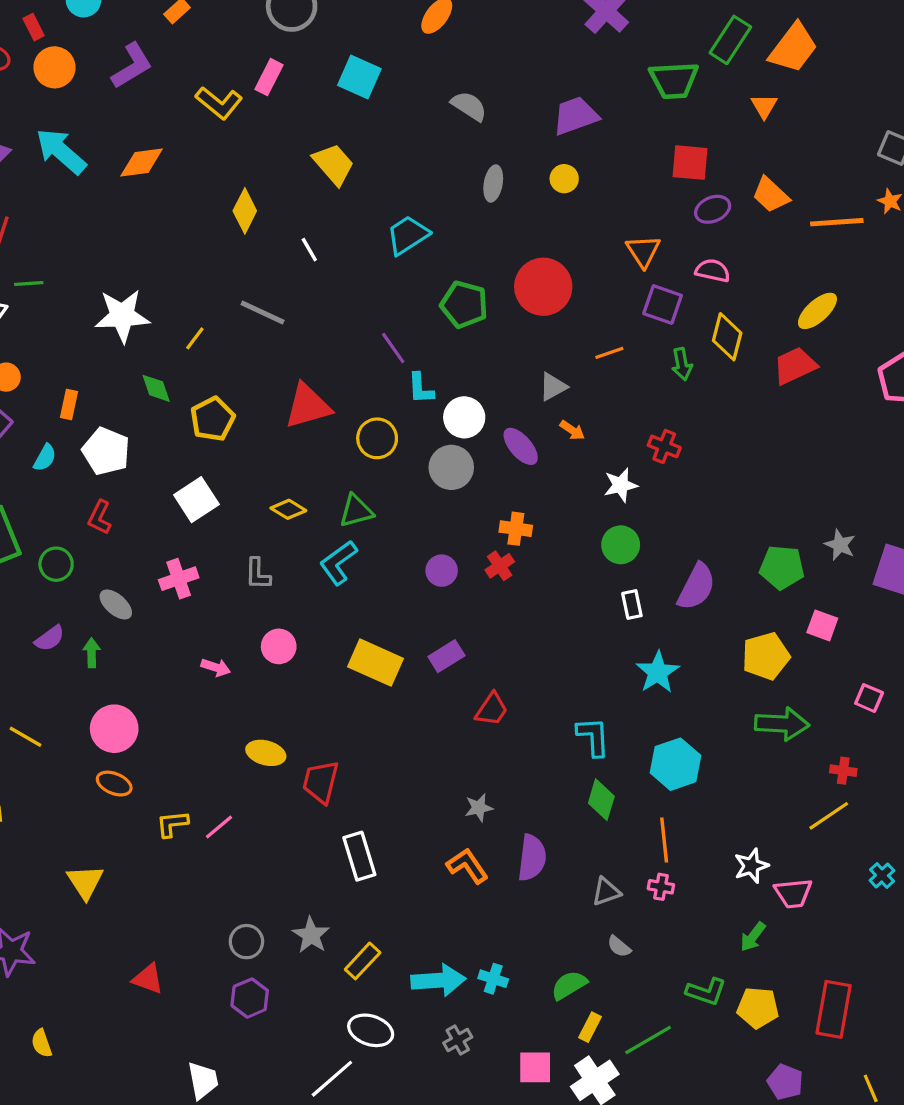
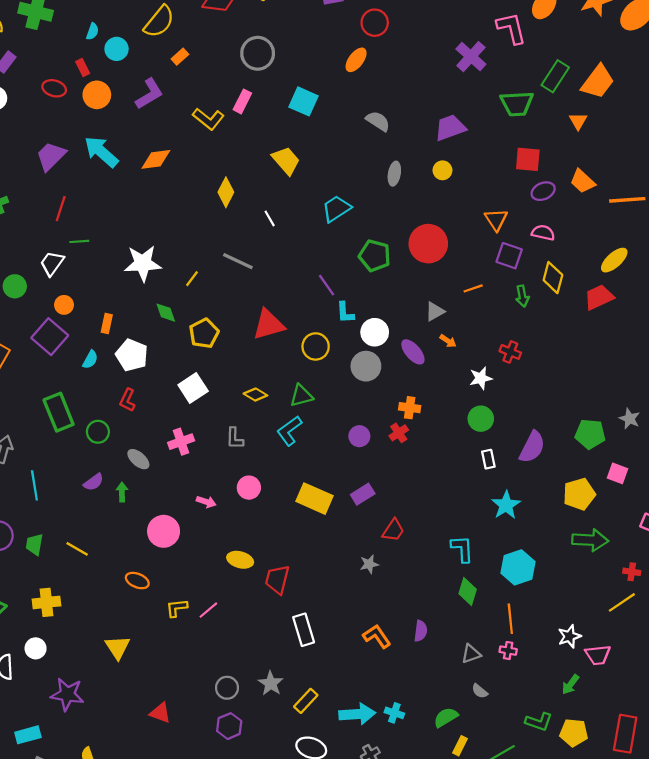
pink circle: (114, 729) -> (164, 531), moved
gray star: (479, 808) -> (369, 564), moved
purple semicircle: (532, 858) -> (421, 631), size x0.7

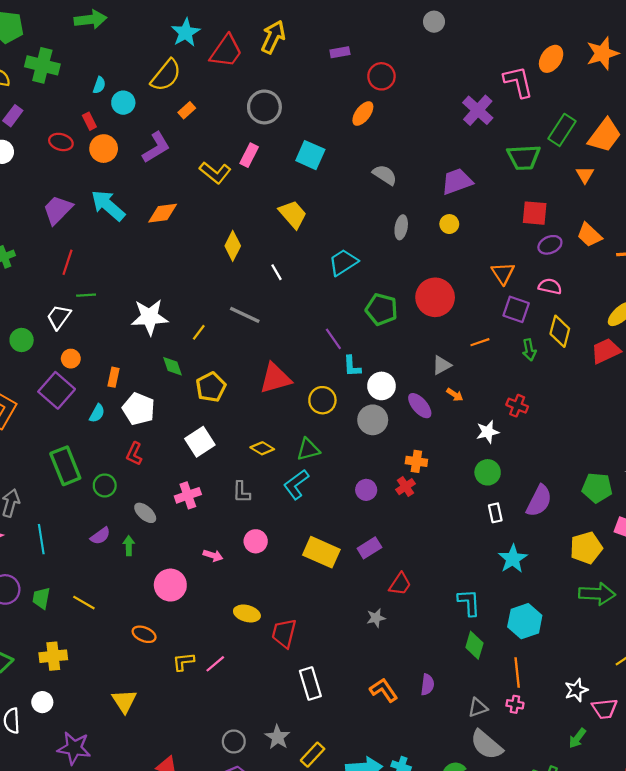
gray semicircle: (480, 691) -> (486, 745), size x2.0

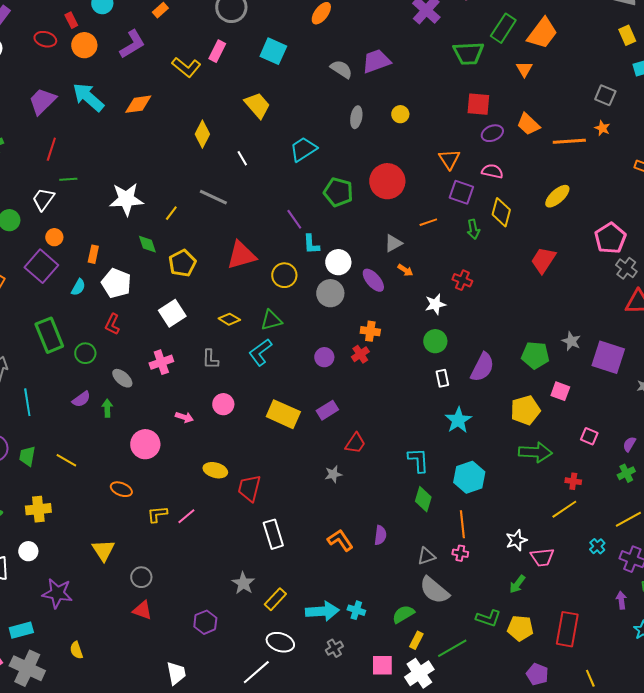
purple trapezoid: (457, 181) -> (376, 61), moved
red trapezoid: (606, 351) -> (543, 260), moved, turned -32
gray circle: (234, 741) -> (141, 577), moved

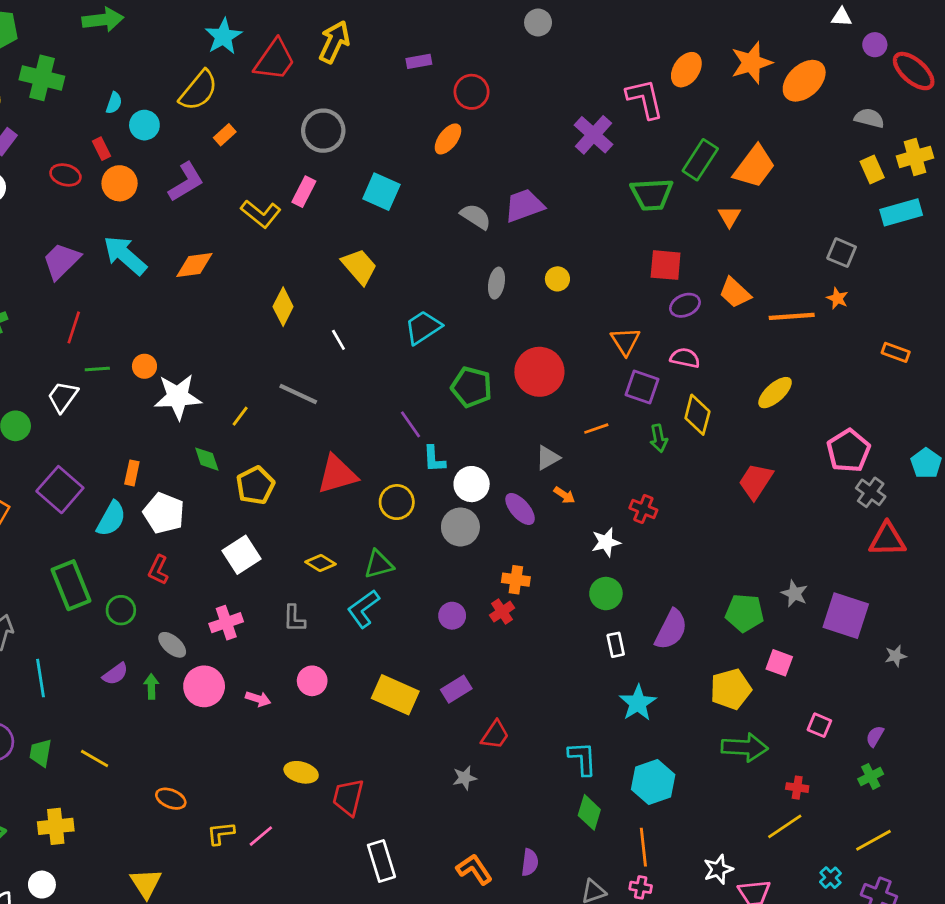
orange circle: (54, 237) -> (144, 366), moved
cyan semicircle: (78, 287) -> (111, 519), size x1.5
pink circle: (145, 444) -> (204, 686), moved

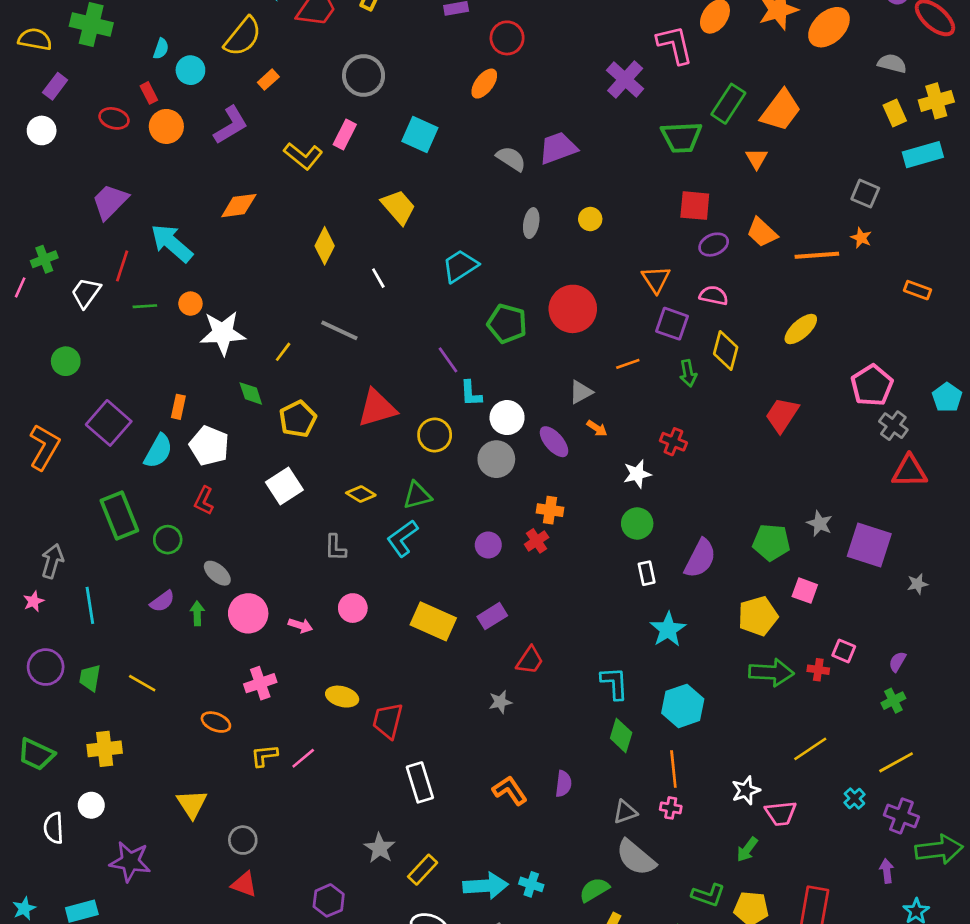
cyan arrow: (125, 255) -> (172, 243), moved
white trapezoid: (63, 397) -> (86, 293), moved
pink cross: (226, 623) -> (260, 683), moved
red cross: (797, 788) -> (818, 670), moved

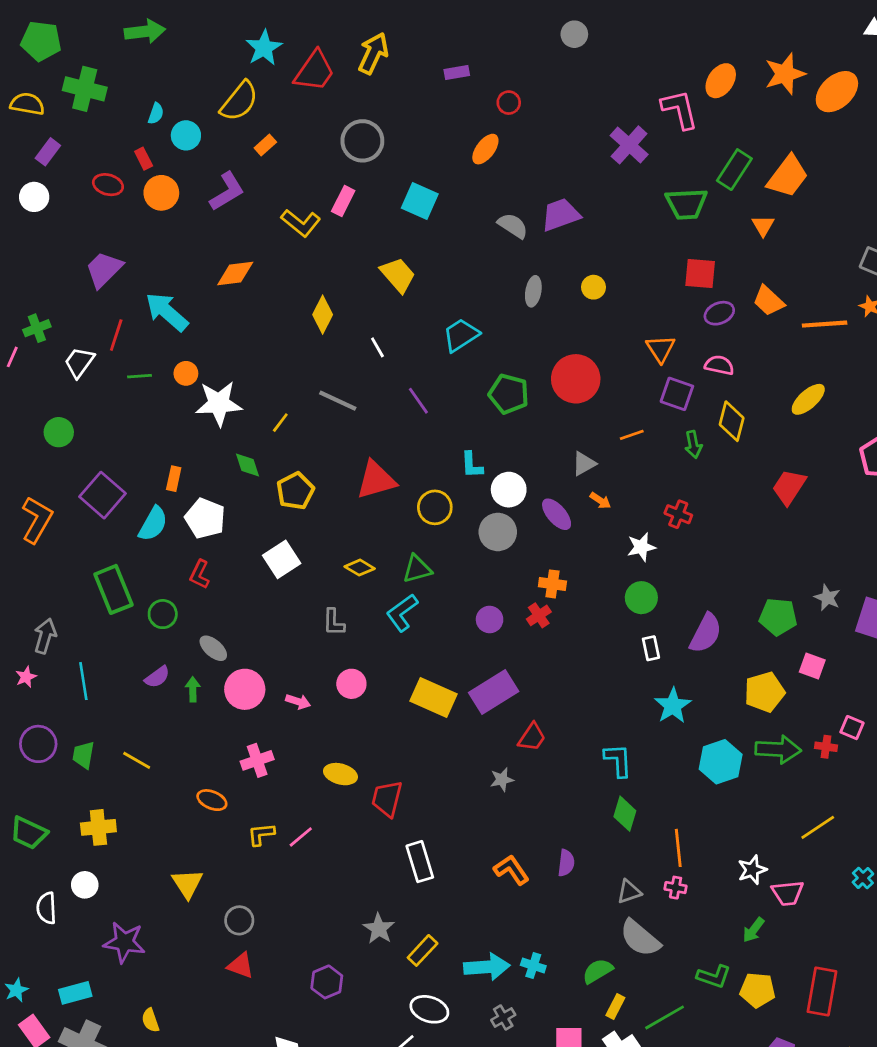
red circle: (507, 38) -> (509, 103), size x0.7
purple line: (448, 360) -> (418, 401), moved
purple rectangle: (492, 616) -> (494, 692), size x1.6
cyan hexagon: (683, 706) -> (721, 762), moved

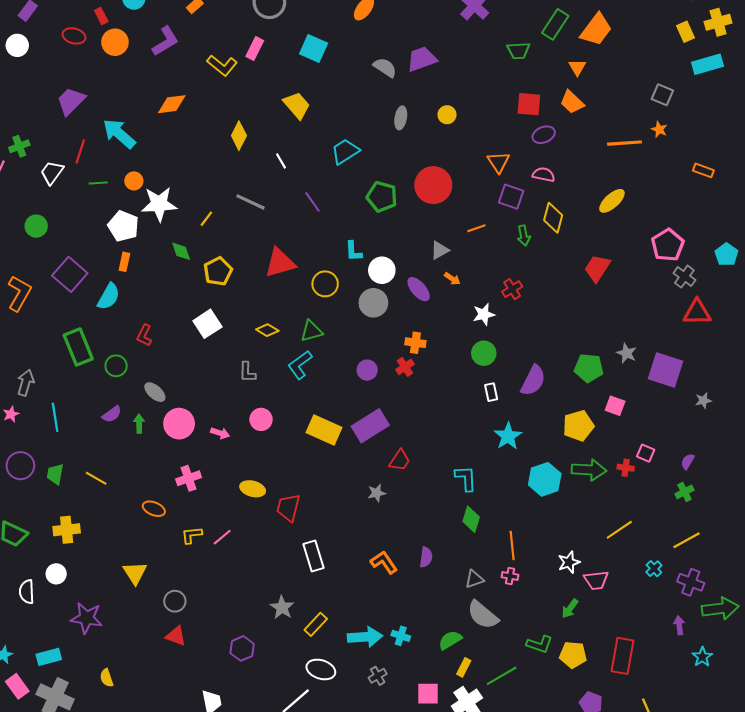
green trapezoid: (686, 204) -> (518, 51), size x0.7
orange trapezoid: (769, 301) -> (572, 102), moved
red cross: (678, 514) -> (512, 289), turned 36
white pentagon: (205, 518) -> (123, 226), moved

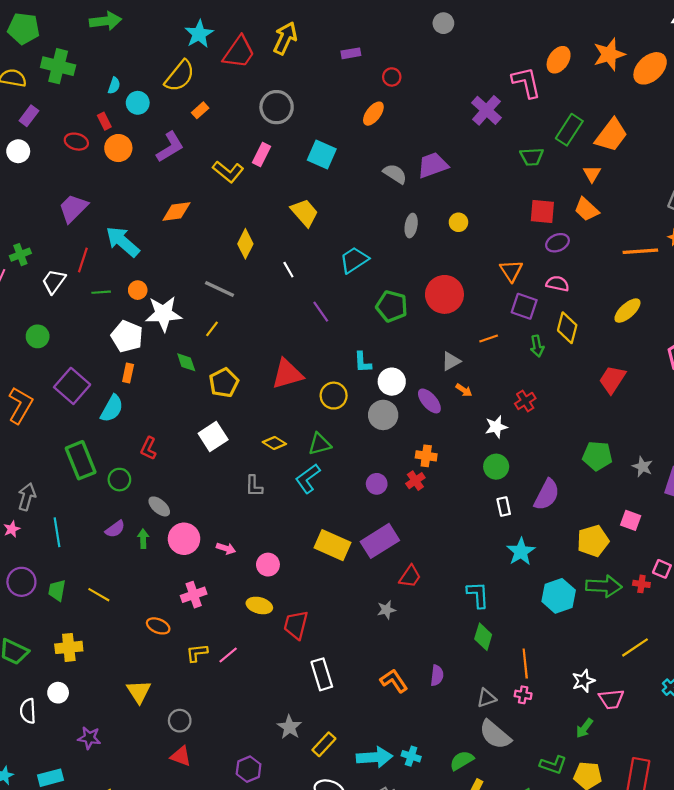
gray line: (251, 202) -> (220, 289), moved
green pentagon: (589, 368) -> (597, 456), moved
pink circle: (261, 419) -> (268, 565), moved
purple star: (87, 618) -> (89, 738), size x0.7

